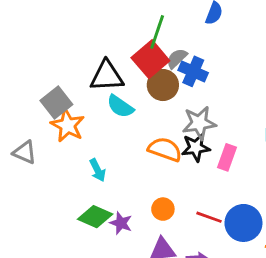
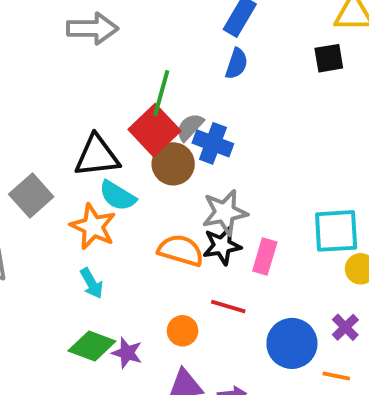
orange star: (68, 125) -> (93, 227), moved
red line: (209, 217) -> (228, 307), moved

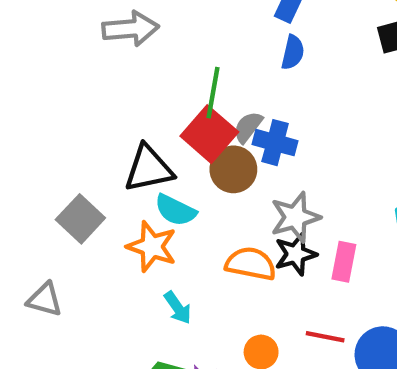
cyan arrow: (92, 283) -> (178, 308), moved
red line: (228, 307) -> (325, 337), moved

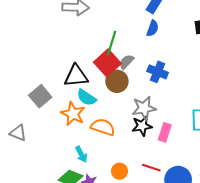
blue cross: (275, 143) -> (158, 72), moved
orange semicircle: (251, 264) -> (103, 127), moved
cyan arrow: (178, 308) -> (81, 154), moved

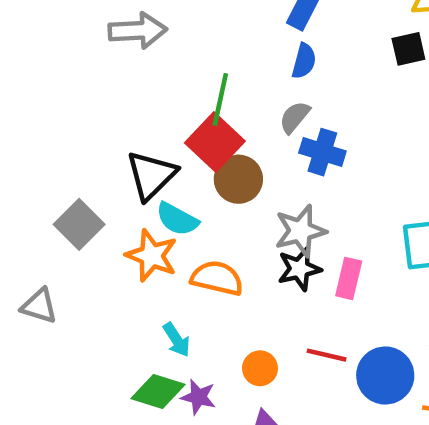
gray semicircle: (126, 62) -> (295, 117), moved
black triangle: (76, 76) -> (151, 175), turned -35

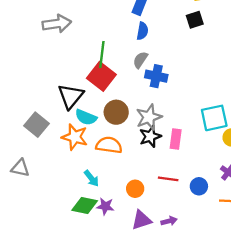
brown circle: (238, 179) -> (116, 112), moved
blue circle: (385, 376) -> (199, 186), size x0.6

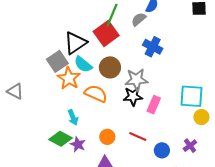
gray semicircle: (140, 60) -> (139, 19), moved
gray square: (36, 125) -> (57, 61), moved

